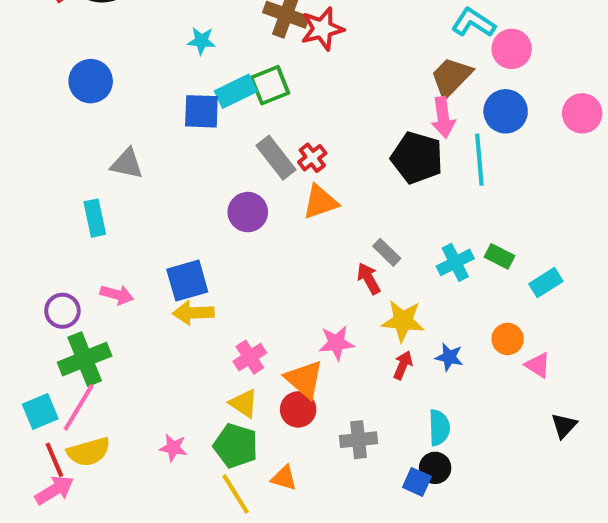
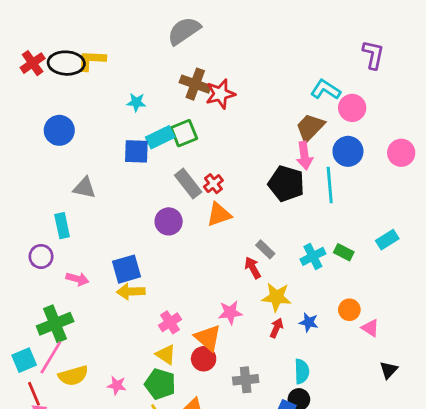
cyan rectangle: (546, 283) -> (387, 240), moved
purple circle: (62, 311) -> (41, 256), moved
yellow semicircle: (89, 452) -> (73, 376), moved

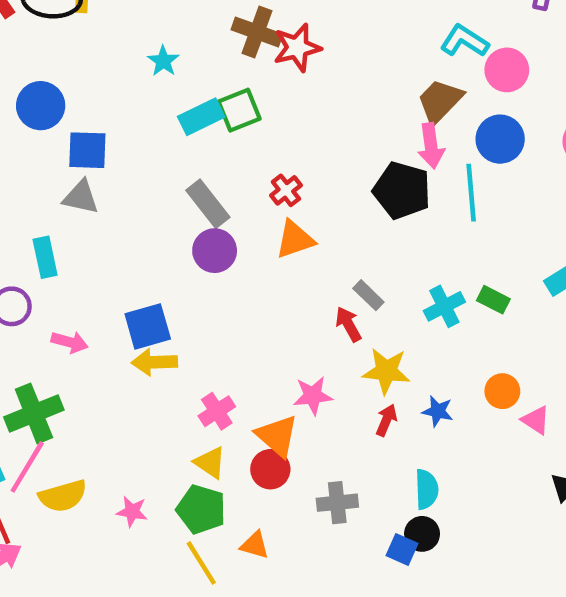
cyan star: (136, 102) -> (163, 61), turned 30
blue square: (136, 151) -> (87, 150), moved
gray rectangle: (188, 184) -> (208, 204), moved

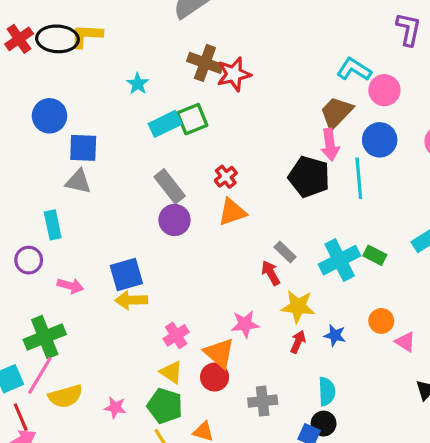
cyan cross: (444, 306) -> (340, 260), size x1.4

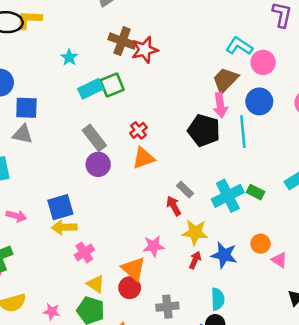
pink cross: (176, 335) -> (84, 252), moved
blue star: (335, 335) -> (224, 255), size x1.5

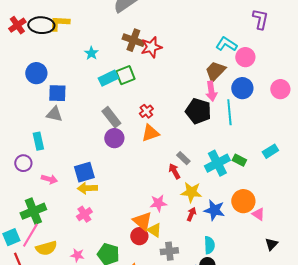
orange circle: (261, 244) -> (243, 201), size x1.5
pink cross: (84, 252) -> (84, 214), moved
yellow triangle: (96, 284) -> (154, 230), moved

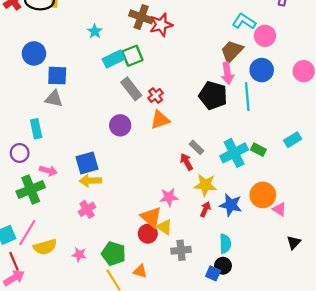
gray rectangle: (111, 117) -> (131, 89), moved
green cross: (33, 211) -> (31, 189), moved

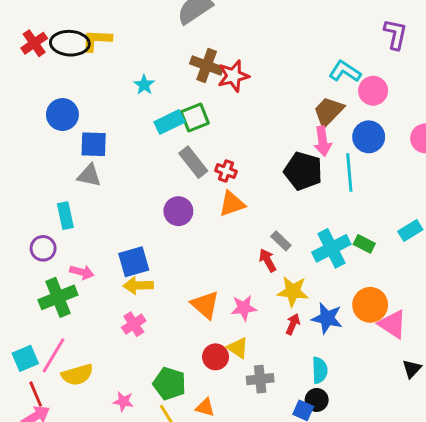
red cross: (156, 95) -> (226, 171), turned -32
pink triangle: (279, 209) -> (392, 324), size x1.5
orange triangle: (151, 217) -> (205, 305), moved
pink star: (79, 255) -> (123, 401), moved

